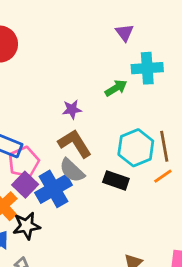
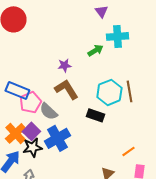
gray semicircle: (72, 170) -> (48, 111), moved
orange line: (163, 176) -> (128, 151), moved
purple square: (25, 185) -> (31, 131), moved
blue cross: (53, 189) -> (57, 138), moved

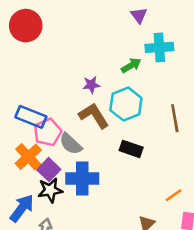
cyan hexagon: (109, 92) -> (126, 104), moved
orange cross: (15, 133) -> (28, 157), moved
blue cross: (57, 138) -> (82, 179), turned 30

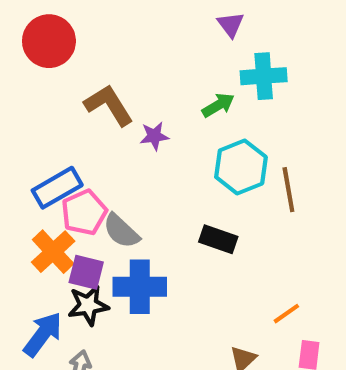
cyan hexagon: (126, 104) -> (241, 167), moved
brown L-shape: (94, 116) -> (109, 105), moved
blue rectangle: (31, 117) -> (57, 188), turned -52
purple square: (49, 170) -> (86, 272), turned -30

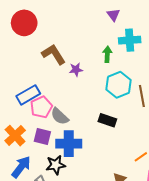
green arrow: (218, 105) -> (107, 54), turned -56
orange cross: (53, 252) -> (15, 136), moved
black star: (88, 305) -> (56, 165), moved

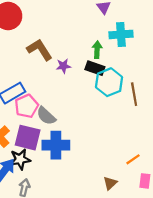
black rectangle: (107, 120) -> (95, 68), moved
purple square: (42, 137) -> (28, 138), size x1.4
black star: (56, 165) -> (20, 159), moved

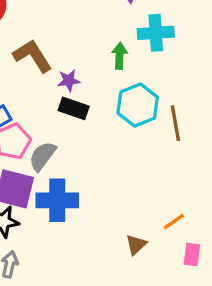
black rectangle: (95, 68) -> (74, 108), moved
gray semicircle: (46, 116) -> (42, 156), turned 84
brown triangle: (110, 183) -> (136, 245), moved

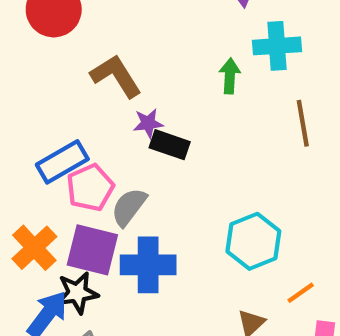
purple star: (69, 80) -> (148, 123), moved
cyan hexagon: (138, 105) -> (253, 241), moved
brown line: (175, 123) -> (303, 123), moved

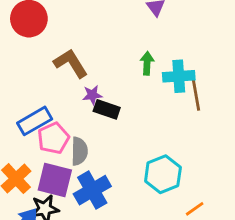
cyan cross: (277, 46) -> (179, 76), moved
gray semicircle: (129, 207) -> (79, 151), turned 144
blue cross: (148, 265) -> (92, 190), turned -30

